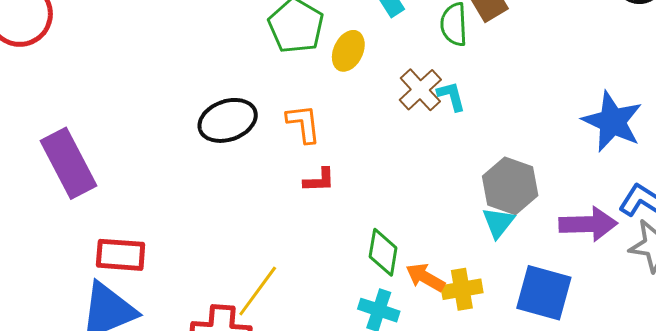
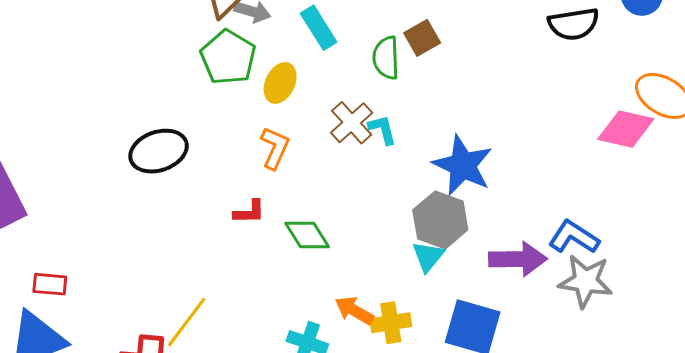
blue star: (612, 122) -> (463, 165), moved
orange L-shape: (303, 124) -> (275, 148), moved, turned 30
green diamond: (383, 252) -> (307, 235), moved, turned -42
red rectangle: (121, 255) -> (50, 284), size x0.7

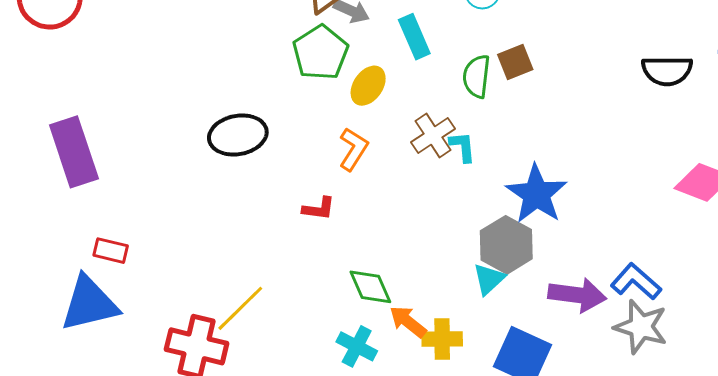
green diamond: (307, 235) -> (370, 287), moved

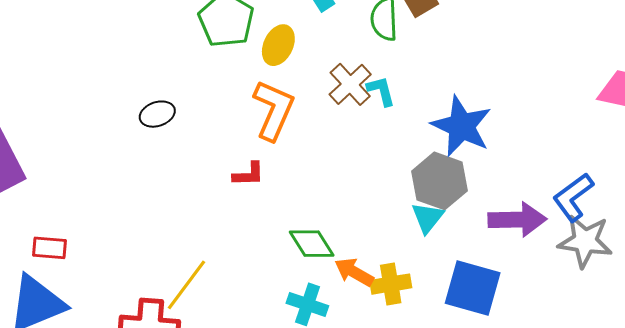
black ellipse: (238, 135) -> (157, 114), size x0.6
orange L-shape: (353, 149) -> (274, 110), size x1.4
blue L-shape: (636, 281) -> (573, 197), turned -69

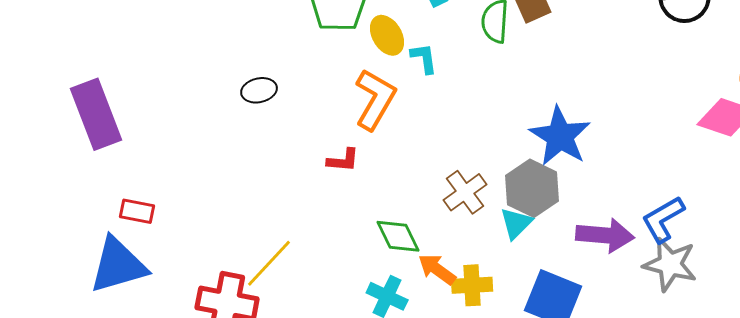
yellow ellipse: (278, 45) -> (387, 35), turned -63
brown cross: (350, 84) -> (465, 192), moved
cyan L-shape: (381, 91) -> (424, 58), moved

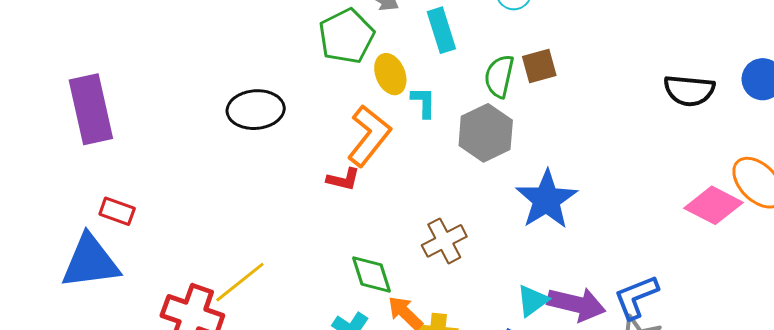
black ellipse: (259, 90) -> (256, 110), size x1.6
red L-shape: (343, 160) -> (343, 179), moved
gray hexagon: (532, 188) -> (486, 133), moved
cyan triangle: (516, 223) -> (532, 301), moved

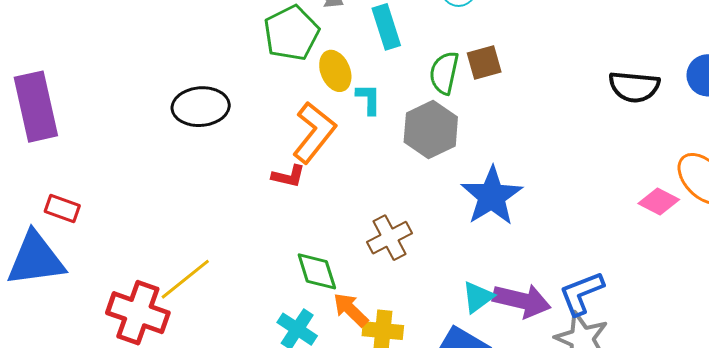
pink diamond: (713, 205) -> (659, 202), size x0.7

